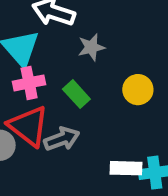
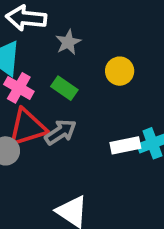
pink cross: (29, 83) -> (19, 88), turned -36
red triangle: (28, 126) -> (27, 127), turned -42

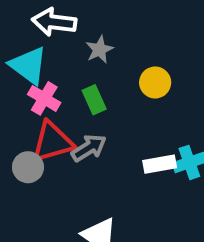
green rectangle: (64, 88) -> (94, 100), turned 30

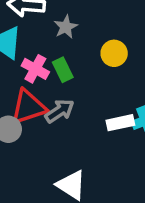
pink cross: (44, 98) -> (35, 69), moved

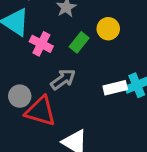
green rectangle: (63, 70) -> (79, 42), moved, turned 66
red triangle: (28, 107) -> (40, 111), moved, turned 36

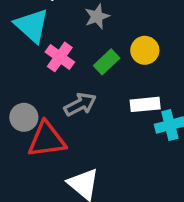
white rectangle: (115, 88) -> (145, 104), moved
red triangle: (40, 111) -> (47, 140), turned -32

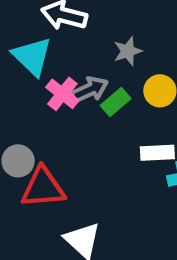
gray star: (97, 16) -> (128, 51), moved
gray arrow: (80, 104) -> (90, 90), moved

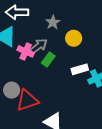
green rectangle: (116, 102) -> (48, 59), moved

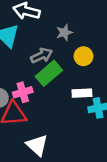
pink cross: (26, 51) -> (23, 92), moved, turned 35
green rectangle: (48, 59) -> (49, 73), size x1.5

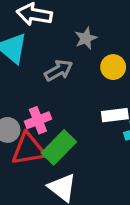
green rectangle: (49, 73) -> (59, 147), moved

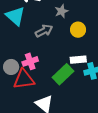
green rectangle: (59, 147) -> (63, 74), moved

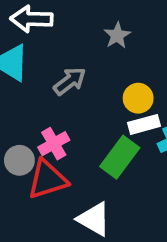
gray star: (61, 11) -> (117, 35), moved
yellow circle: (78, 30) -> (138, 98), moved

